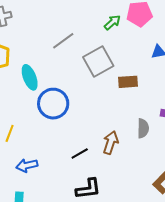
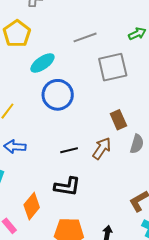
cyan ellipse: (30, 77) -> (42, 63), turned 60
brown rectangle: (128, 82) -> (118, 120), moved, turned 54

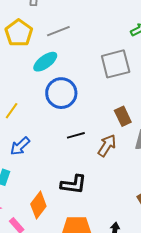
gray line: (85, 37) -> (58, 31), moved
blue arrow: (15, 147) -> (20, 146), turned -45
black line: (69, 150) -> (76, 135), moved

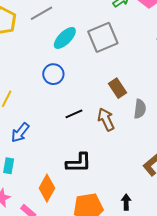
cyan ellipse: (45, 62) -> (65, 38), moved
blue circle: (61, 93) -> (53, 74), size x0.7
brown arrow: (107, 145) -> (106, 119), turned -50

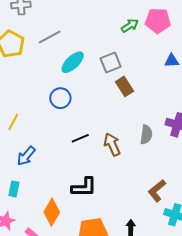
gray square: (103, 37) -> (111, 62), size x0.7
brown rectangle: (118, 88) -> (124, 86), moved

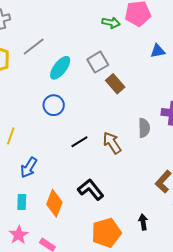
green arrow: (130, 26) -> (111, 23), turned 54
black L-shape: (84, 187) -> (91, 190), turned -120
orange diamond: (52, 212) -> (54, 203), moved

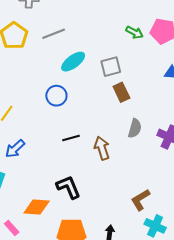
gray semicircle: (144, 128) -> (135, 128), moved
orange diamond: (54, 203) -> (37, 207), moved, turned 56

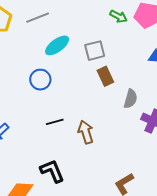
gray semicircle: (135, 128) -> (131, 99), moved

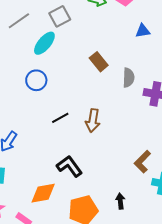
gray square: (95, 51) -> (60, 16), moved
brown arrow: (86, 132) -> (93, 121), turned -140

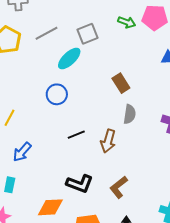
gray semicircle: (129, 78) -> (130, 114), moved
brown L-shape: (142, 162) -> (119, 187), moved
black L-shape: (69, 166) -> (80, 184), turned 140

